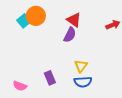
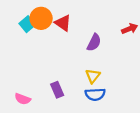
red triangle: (74, 20) -> (63, 23), moved
purple semicircle: (70, 35) -> (94, 43), moved

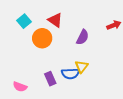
orange circle: (41, 18) -> (42, 38), moved
blue semicircle: (95, 94) -> (70, 74), moved

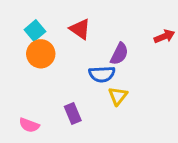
orange circle: (42, 38) -> (41, 54), moved
blue semicircle: (70, 74) -> (102, 74), moved

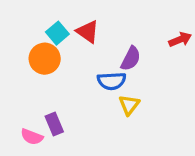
cyan square: (35, 31) -> (57, 33), moved
purple rectangle: (73, 113) -> (54, 124), moved

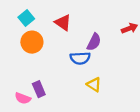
cyan square: (57, 33) -> (26, 18), moved
yellow triangle: (129, 105) -> (94, 85), moved, turned -35

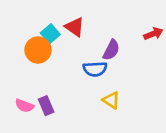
cyan square: (26, 18) -> (50, 34), moved
pink semicircle: (23, 98) -> (24, 106), moved

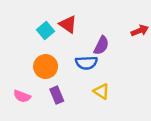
orange circle: (38, 50) -> (46, 67), moved
purple rectangle: (46, 106) -> (57, 95), moved

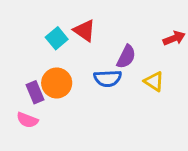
yellow triangle: (101, 91) -> (154, 81), moved
purple rectangle: (57, 95) -> (35, 92), moved

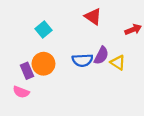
red triangle: (84, 30) -> (93, 17), moved
purple semicircle: (126, 57) -> (101, 55), moved

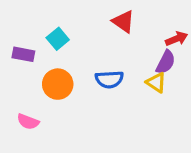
purple semicircle: (101, 55) -> (166, 62), moved
purple rectangle: (27, 71) -> (23, 54), moved, turned -56

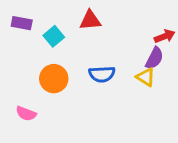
red triangle: (123, 22) -> (90, 20), moved, turned -40
purple rectangle: (23, 54) -> (22, 23), moved

